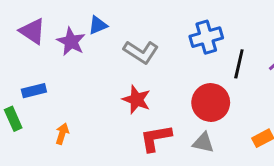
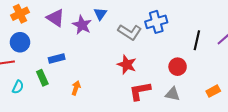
blue triangle: (98, 25) -> (100, 14), turned -32
blue cross: (206, 37) -> (156, 22), moved
red circle: (211, 102) -> (178, 67), size x0.7

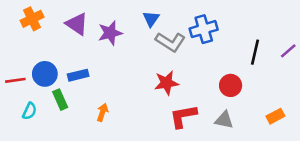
blue triangle: (100, 14) -> (151, 19), moved
purple star: (82, 25) -> (110, 33), turned 30
blue circle: (20, 42) -> (45, 74), moved
red star: (127, 65) -> (167, 83), turned -30

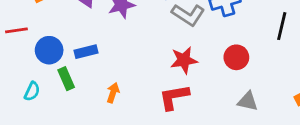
red line: (15, 80) -> (16, 30), moved
red circle: (231, 85) -> (236, 57), moved
red L-shape: (183, 116) -> (174, 97), moved

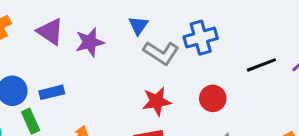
black line: (282, 26) -> (261, 65), turned 56

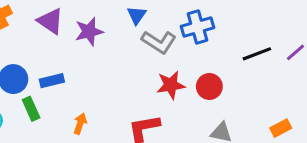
red star: (157, 101) -> (171, 85), moved

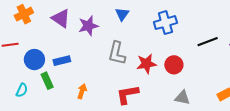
gray L-shape: (159, 42) -> (117, 53), moved, turned 70

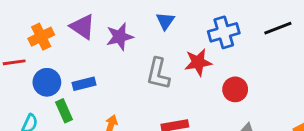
orange cross: (24, 14) -> (41, 37), moved
black line: (208, 42) -> (278, 28), moved
red star: (146, 64) -> (198, 62), moved

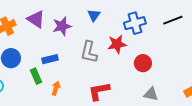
blue rectangle: (84, 84) -> (50, 59), moved
green rectangle: (64, 111) -> (36, 76), moved

